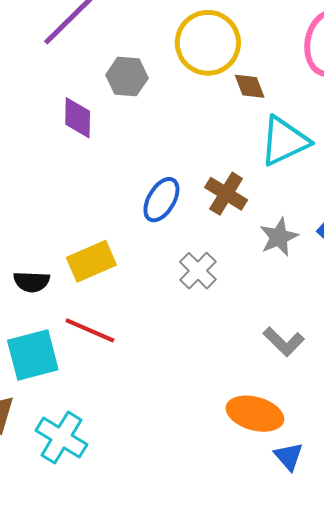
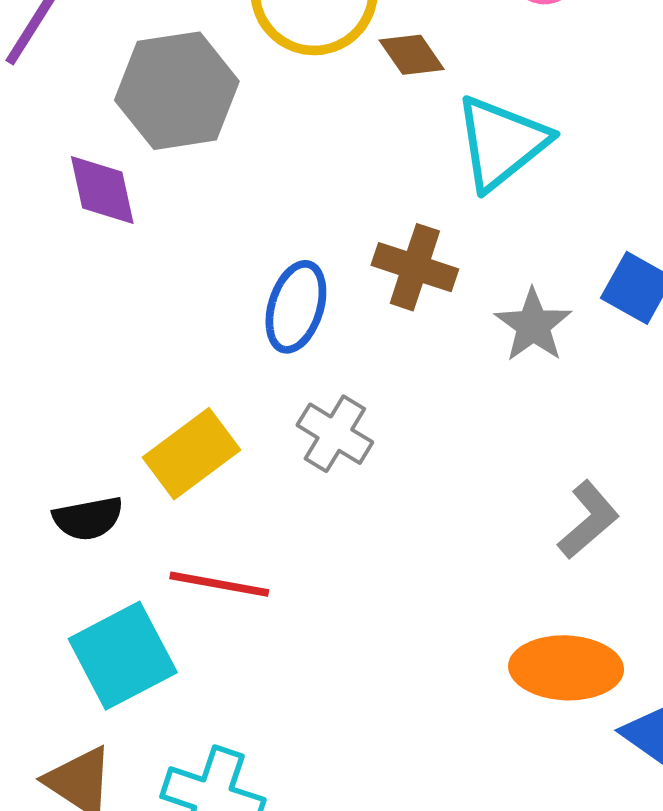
gray hexagon: (127, 77) -> (177, 91), size x1.5
gray cross: (198, 271) -> (335, 434), moved
gray L-shape: (284, 342) -> (588, 520), turned -72

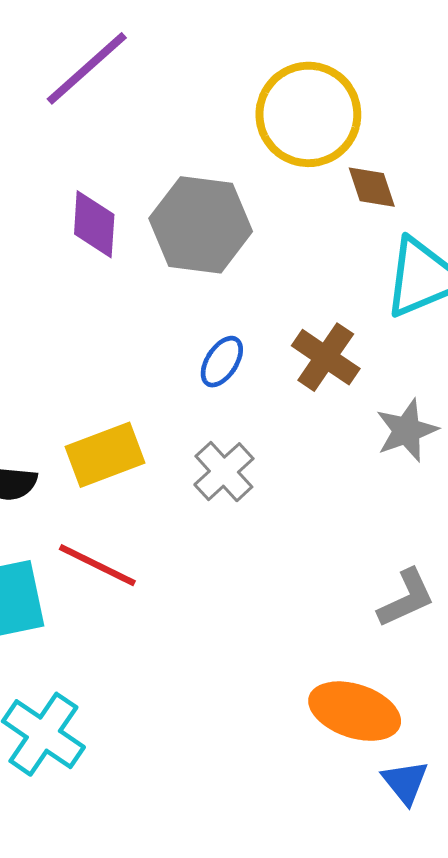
gray hexagon: (177, 91) -> (201, 225), moved
blue ellipse: (296, 307) -> (222, 362), size x0.7

